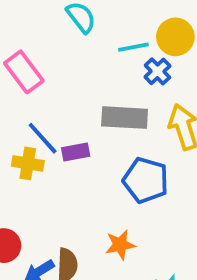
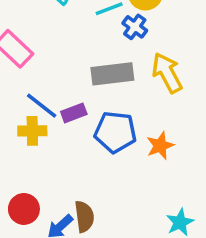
blue pentagon: (146, 180) -> (115, 132), moved
orange star: (120, 245) -> (160, 146), moved

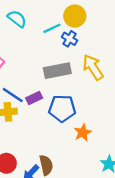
orange star: (160, 146) -> (83, 133), moved

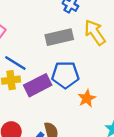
purple rectangle: (34, 98) -> (38, 85), moved, size x1.6

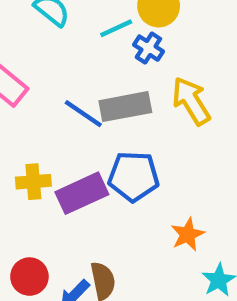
blue line: (15, 63) -> (83, 114), moved
orange star: (87, 98) -> (188, 234), moved

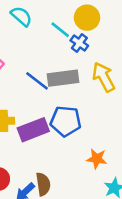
cyan line: (116, 28) -> (60, 30), turned 60
orange star: (188, 234) -> (97, 159), turned 30

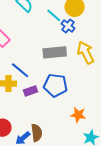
blue line: (37, 81) -> (20, 70), moved
purple rectangle: (33, 130) -> (31, 91), size x0.6

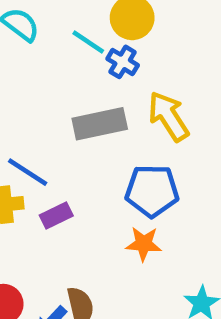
blue pentagon: (55, 85) -> (152, 191), moved
orange star: (78, 115) -> (144, 244), moved

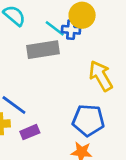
blue cross: (123, 62) -> (71, 30), moved, turned -30
gray rectangle: (100, 124) -> (43, 50), moved

